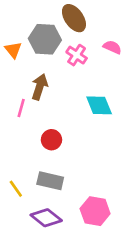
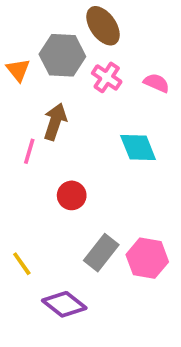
pink semicircle: (112, 47) -> (156, 83), moved
gray rectangle: (50, 181) -> (101, 253), moved, turned -65
pink hexagon: (95, 211) -> (147, 258), moved

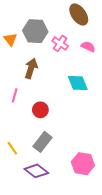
brown ellipse: (103, 26) -> (79, 15), moved
pink line: (29, 151) -> (15, 95), moved
gray rectangle: (101, 253) -> (42, 142), moved
pink hexagon: (147, 258) -> (83, 164), moved

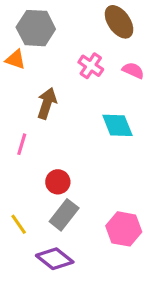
gray hexagon: (35, 31) -> (36, 28), moved
orange triangle: (10, 39) -> (15, 59), turned -32
red circle: (40, 110) -> (58, 182), moved
pink hexagon: (83, 164) -> (124, 229), moved

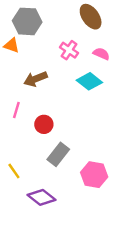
brown arrow: (47, 103) -> (35, 79), turned -130
cyan diamond: (117, 125) -> (89, 81), moved, turned -30
red circle: (58, 182) -> (44, 124), moved
gray rectangle: (64, 215) -> (58, 154), moved

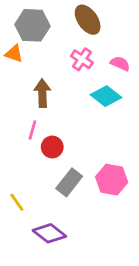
brown ellipse: (91, 17) -> (88, 20), moved
brown arrow: (35, 79) -> (42, 93), turned 110
pink line: (16, 110) -> (32, 130), moved
pink hexagon: (94, 175) -> (112, 180), moved

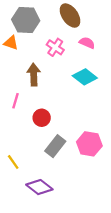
pink cross: (82, 59) -> (55, 47), moved
pink semicircle: (120, 64) -> (87, 43), moved
pink line: (32, 130) -> (15, 101), moved

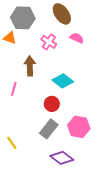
cyan diamond: (85, 77) -> (63, 81), moved
red circle: (42, 118) -> (52, 104), moved
purple diamond: (39, 187) -> (62, 158), moved

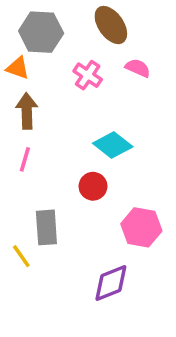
brown arrow: (30, 66) -> (27, 111), moved
gray rectangle: (49, 129) -> (46, 227), moved, turned -42
purple diamond: (62, 158) -> (111, 283), turned -60

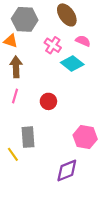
cyan diamond: (113, 145) -> (72, 64), moved
red circle: (93, 186) -> (48, 101), moved

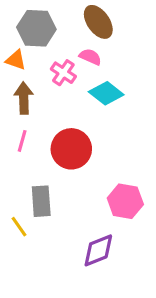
pink semicircle: (83, 41) -> (90, 57), moved
pink cross: (53, 45) -> (63, 73), moved
red circle: (48, 101) -> (71, 149), size x1.6

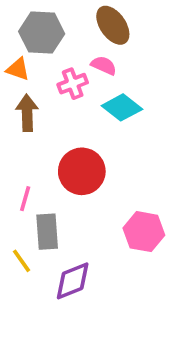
pink cross: (63, 73) -> (73, 84), turned 35
pink line: (22, 141) -> (25, 199), moved
purple diamond: (98, 250) -> (73, 281), moved

